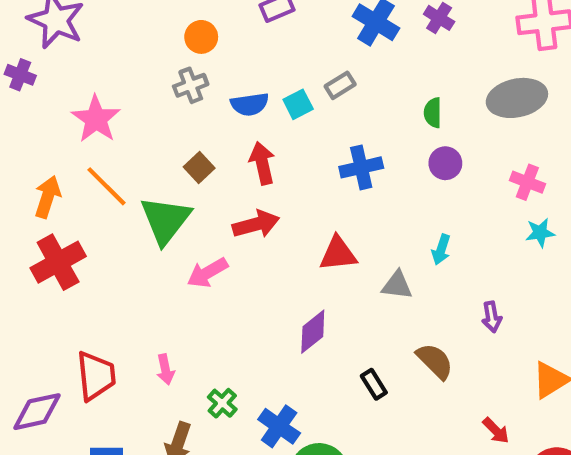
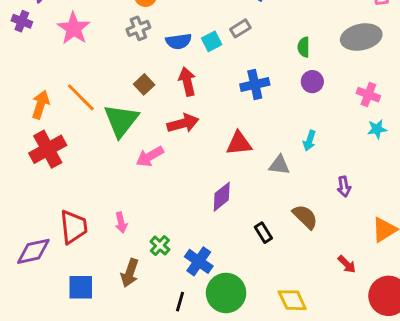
pink star: (96, 119) -> (74, 28), moved

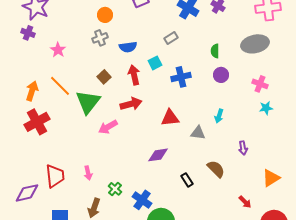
purple cross: (22, 21) -> (28, 33), moved
pink star: (74, 28) -> (58, 50), moved, size x0.7
cyan square: (212, 41) -> (155, 63), moved
purple diamond: (222, 197) -> (158, 155), turned 30

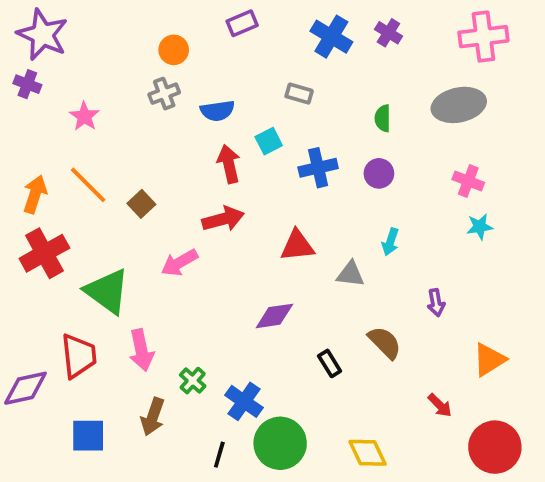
gray rectangle: (171, 38) -> (299, 94), turned 48
purple circle: (221, 75) -> (379, 173), moved
brown square: (104, 77) -> (141, 204), moved
green triangle: (88, 102) -> (107, 291), moved, turned -32
pink arrow: (88, 173) -> (141, 350), size x1.5

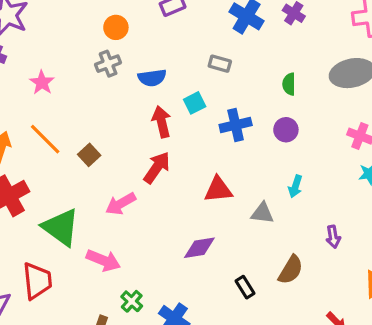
red arrow: (223, 219) -> (157, 168), turned -40
brown semicircle: (385, 343) -> (291, 270), turned 76
pink arrow: (141, 350) -> (103, 260), moved, turned -56

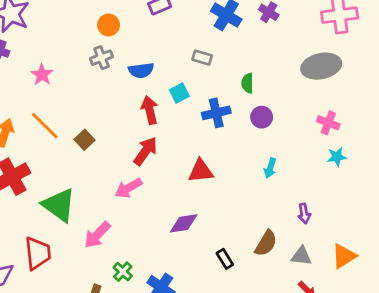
green semicircle: (289, 84) -> (247, 83), moved
pink arrow: (121, 204) -> (128, 188), moved
gray triangle: (262, 213) -> (301, 256), moved
pink arrow: (103, 260) -> (97, 235), turned 112

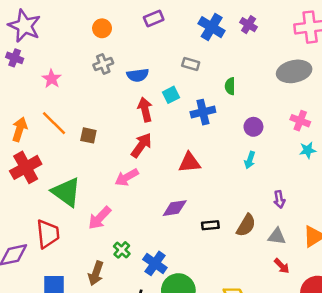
orange circle: (109, 25) -> (102, 28), moved
purple circle: (262, 117) -> (253, 127), moved
brown square: (84, 140) -> (88, 135), turned -35
black rectangle: (225, 259) -> (210, 225), moved, turned -63

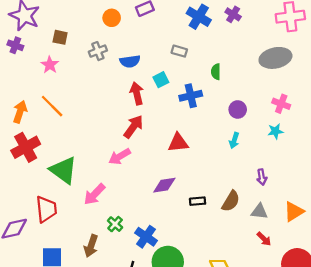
orange circle: (102, 28) -> (112, 18), moved
brown square: (88, 135) -> (60, 37), moved
cyan star: (308, 150) -> (275, 131), moved

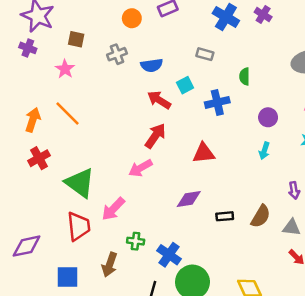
red arrow: (137, 93) -> (159, 100), turned -45
red cross: (26, 147) -> (39, 158), size x0.7
red trapezoid: (46, 209) -> (79, 226), moved
green cross: (115, 224) -> (136, 241), turned -35

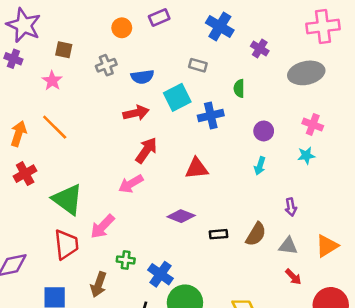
purple cross: (263, 15) -> (260, 48), moved
cyan square: (185, 85) -> (177, 97), size x1.5
red arrow: (159, 100) -> (136, 113), moved, turned 135
purple diamond: (189, 199) -> (181, 216), turned 30

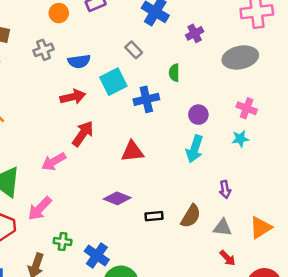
purple cross: (260, 48) -> (195, 33), turned 30
gray rectangle: (198, 65) -> (134, 50), turned 30
cyan arrow: (260, 166) -> (195, 149), size x1.5
pink arrow: (131, 184) -> (54, 162), moved

